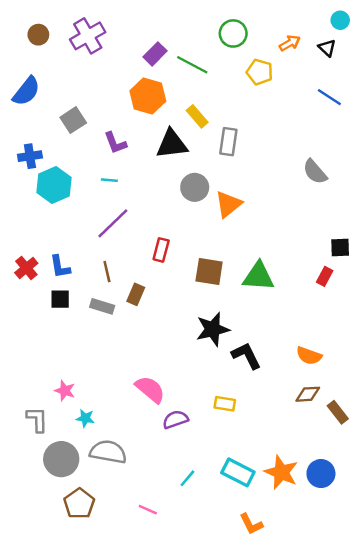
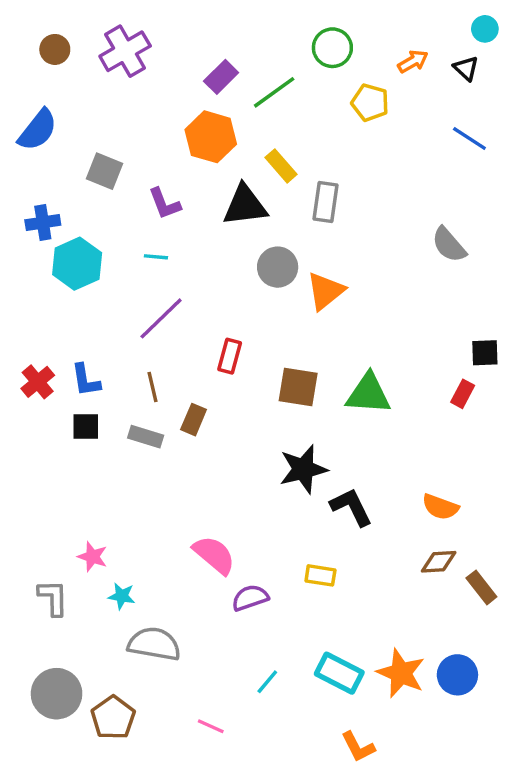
green line: (192, 65) -> (274, 92), turned -64
gray square: (73, 120) -> (105, 171), turned -35
gray circle: (61, 459) -> (57, 694), moved

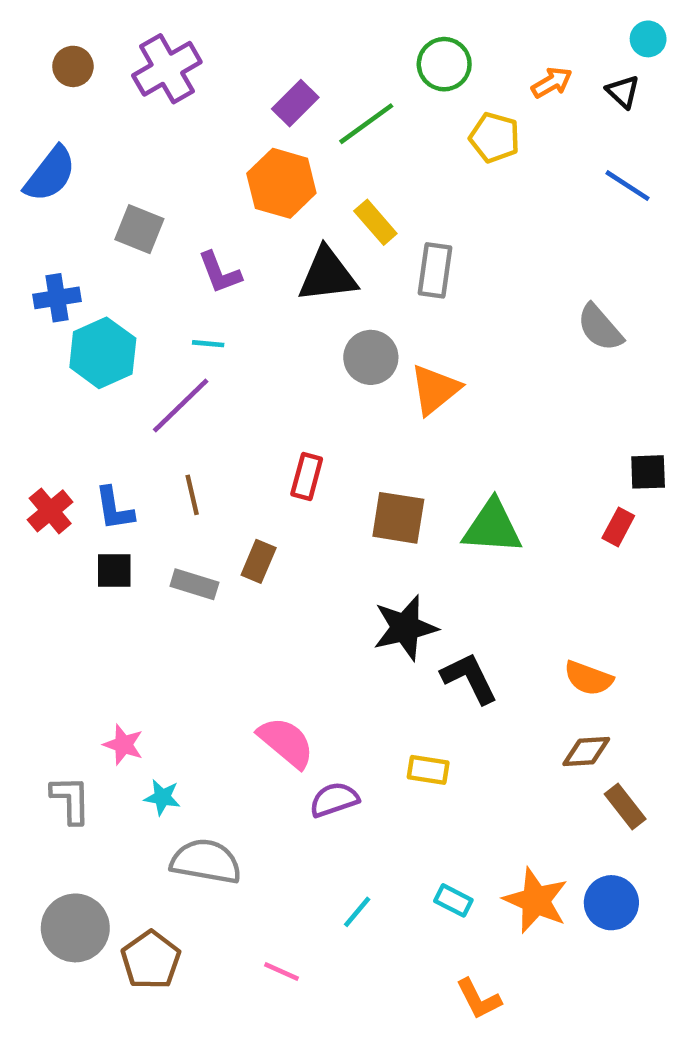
purple line: (161, 318) -> (181, 406), moved
brown line: (152, 387) -> (192, 495), moved
brown rectangle: (481, 587) -> (625, 806), moved
cyan rectangle: (339, 673) -> (453, 900), size x0.6

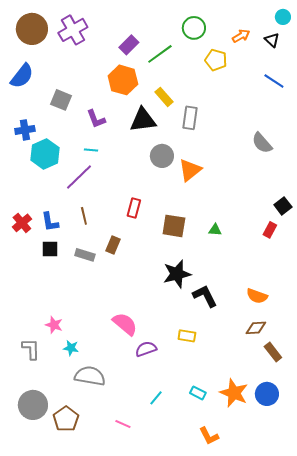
brown circle: (73, 66) -> (32, 29), size x1.8
black square: (648, 472) -> (283, 206), turned -36
green triangle: (492, 527) -> (215, 230), size x0.5

